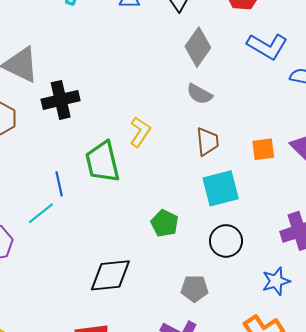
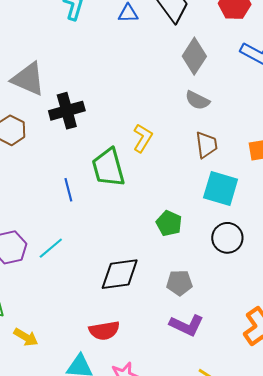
cyan square: (221, 188) -> (221, 188), turned 33
cyan line: (41, 213) -> (51, 248), moved
gray pentagon: (194, 288) -> (179, 283), moved

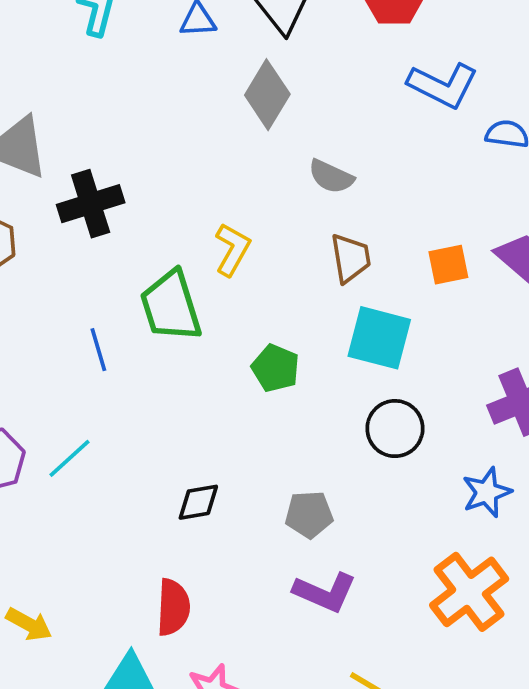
gray diamond: (194, 56) -> (267, 95), moved
green pentagon: (169, 223) -> (276, 368), moved
black diamond: (120, 274) -> (198, 502), size x0.6
red semicircle: (104, 331) -> (173, 607), turned -76

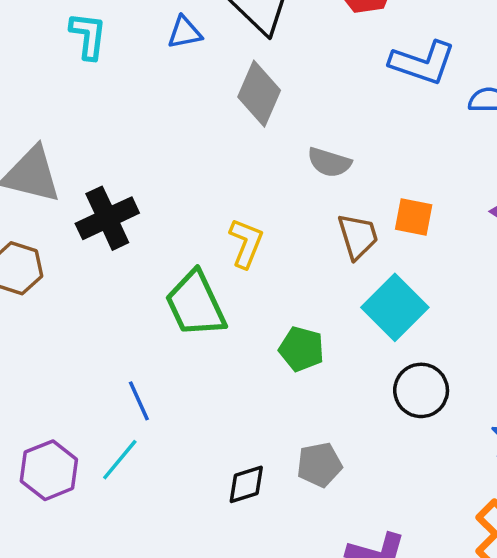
orange square: (448, 265) -> (414, 217), moved, turned 30
cyan square: (379, 338) -> (395, 307), turned 38
blue line: (98, 350) -> (139, 401), moved
gray pentagon: (309, 514) -> (319, 465), moved

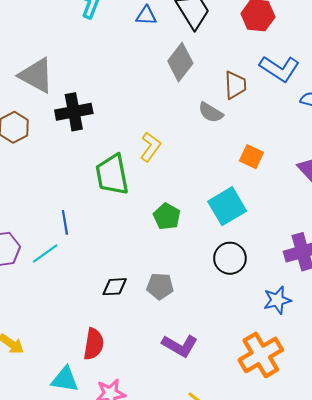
brown trapezoid: (358, 236) -> (235, 85), moved

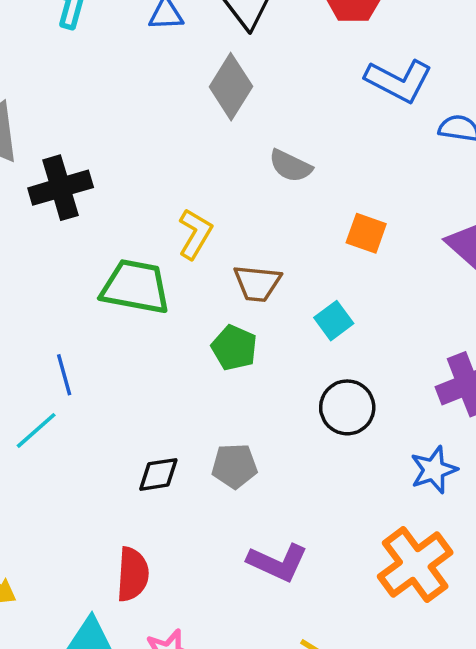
brown trapezoid: (235, 85) -> (257, 283), moved, turned 104
green trapezoid: (112, 175) -> (135, 287), turned 117
cyan square: (227, 206) -> (334, 321), size x0.6

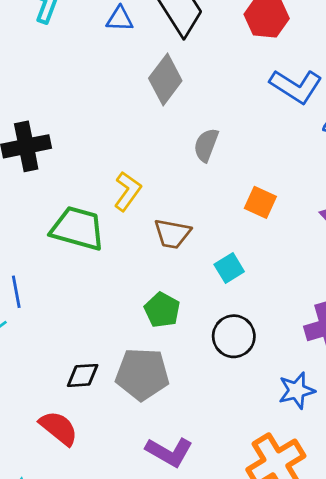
gray semicircle: (290, 166) -> (206, 145), turned 80
green pentagon: (234, 348) -> (162, 310), moved
gray pentagon: (234, 466) -> (142, 374), size x1.5
red semicircle: (133, 574) -> (59, 428), moved, turned -60

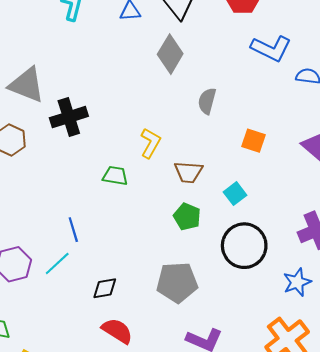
green trapezoid: (78, 228) -> (115, 176), size x0.6
green pentagon: (162, 310) -> (187, 217), moved
black circle: (234, 336) -> (244, 246), size x1.4
black diamond: (83, 375) -> (105, 288), moved

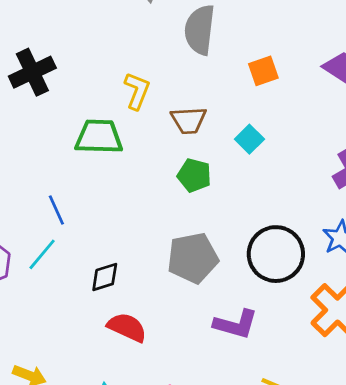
gray semicircle: (207, 101) -> (200, 30), size x1.5
orange square: (253, 141) -> (263, 71), turned -30
green trapezoid: (115, 176) -> (99, 137), size x1.5
black circle: (244, 246) -> (276, 254), moved

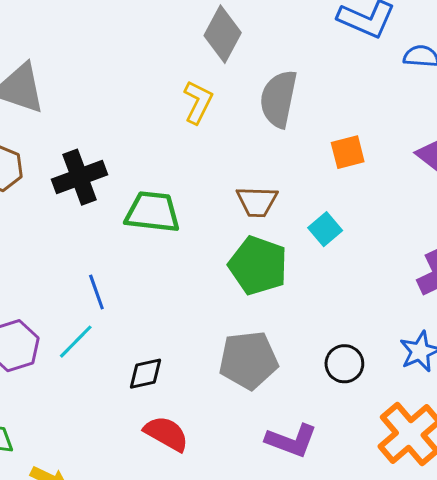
black cross: (32, 72) -> (79, 177), moved
yellow L-shape: (137, 91) -> (198, 102), moved
green pentagon: (194, 175) -> (258, 265), size x1.5
black circle: (276, 254) -> (344, 364), size x0.6

